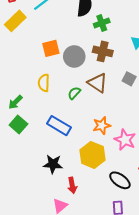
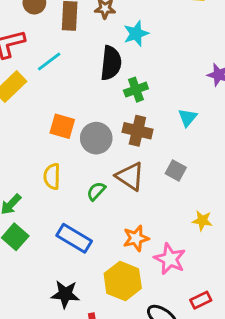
orange square: (51, 48) -> (62, 126), turned 30

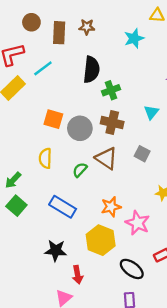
cyan star: (136, 34) -> (134, 38), moved

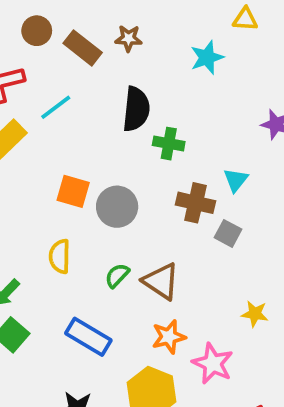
brown rectangle: (59, 33) -> (83, 48), turned -55
green cross: (111, 90) -> (169, 144), turned 30
brown cross: (112, 123) -> (195, 203), moved
gray square: (142, 154) -> (228, 233), moved
brown triangle: (106, 158) -> (161, 281), moved

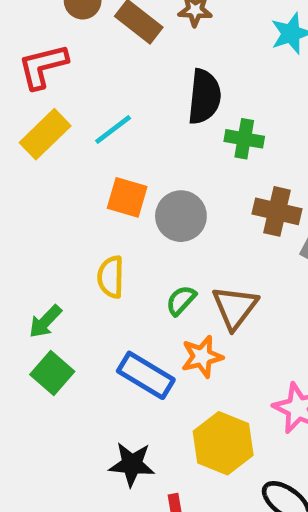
cyan line: (56, 107) -> (113, 129), moved
brown triangle: (161, 281) -> (235, 307), turned 33
orange star: (169, 337) -> (202, 357), moved

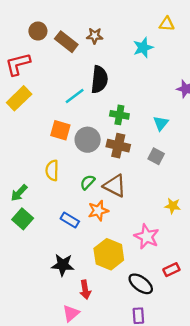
cyan line: (113, 129) -> (75, 96), moved
green cross: (244, 139) -> (119, 115), moved
brown cross: (277, 211) -> (118, 146), moved
brown triangle: (235, 307) -> (115, 186), turned -40
blue rectangle: (146, 375) -> (70, 220), size x0.7

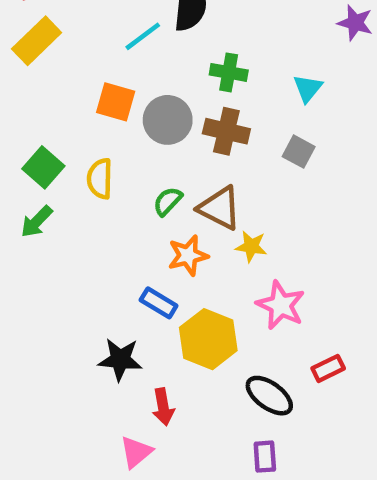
yellow star: (173, 206) -> (251, 246), moved
green square: (23, 219) -> (43, 167), moved
blue rectangle: (70, 220) -> (159, 303), moved

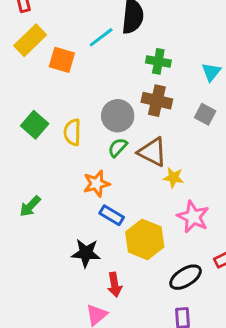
orange square: (116, 102) -> (62, 60), moved
gray circle: (168, 120) -> (118, 116), moved
green arrow: (37, 222) -> (30, 206), moved
orange star: (188, 255) -> (97, 184), moved
black ellipse: (269, 396) -> (186, 277), turned -68

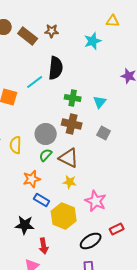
cyan triangle: (211, 72) -> (100, 102), moved
yellow star: (173, 178) -> (70, 182), moved

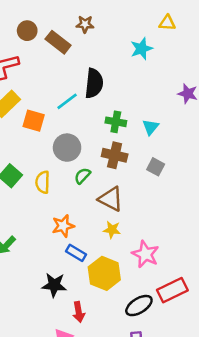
brown star: (52, 31) -> (85, 24), moved
gray circle: (46, 134) -> (67, 148), moved
green semicircle: (46, 155) -> (82, 176), moved
red rectangle: (117, 229) -> (172, 290), size x1.6

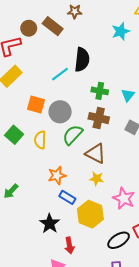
brown circle: (27, 31) -> (29, 28), moved
orange square: (34, 121) -> (36, 104), moved
green semicircle: (82, 176) -> (73, 135), size x1.5
black star: (54, 285) -> (50, 224), turned 30

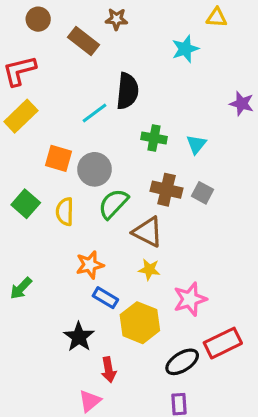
brown circle: (29, 28) -> (38, 19), moved
brown cross: (99, 118) -> (166, 190), moved
pink star: (124, 198) -> (190, 299), turned 30

